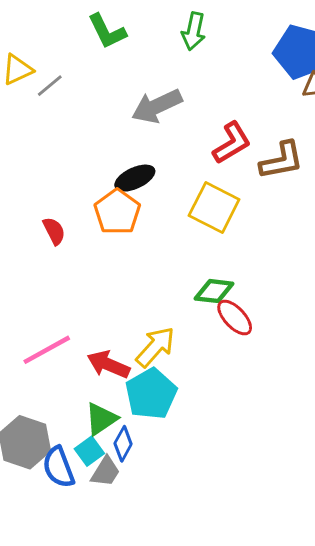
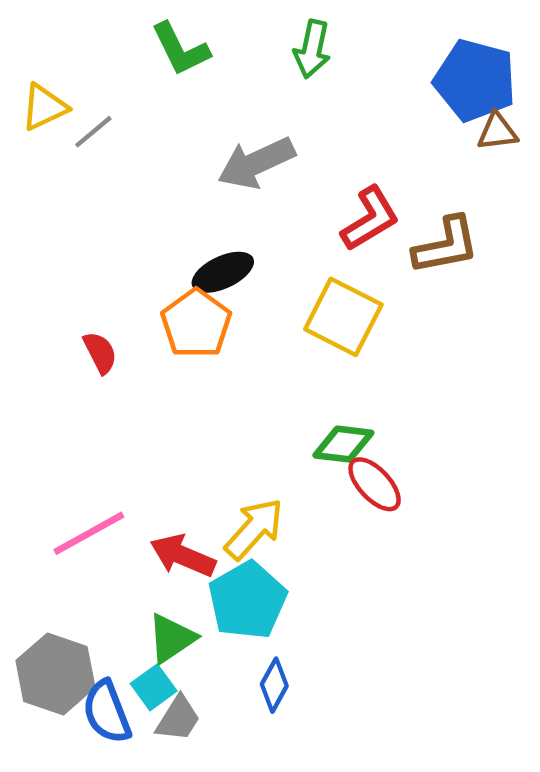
blue diamond: (123, 444) -> (274, 685), moved

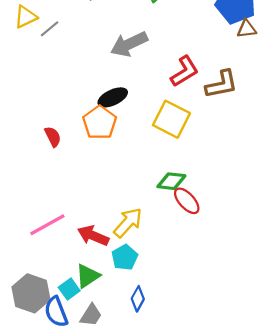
cyan pentagon: (247, 600) -> (125, 257), size x0.7
cyan square: (154, 687) -> (69, 289), moved

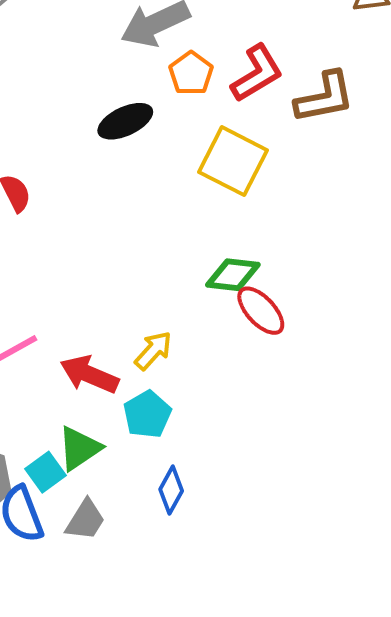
orange pentagon: (100, 122) -> (191, 73), moved, size x0.7
yellow arrow: (128, 223) -> (153, 351), size x0.7

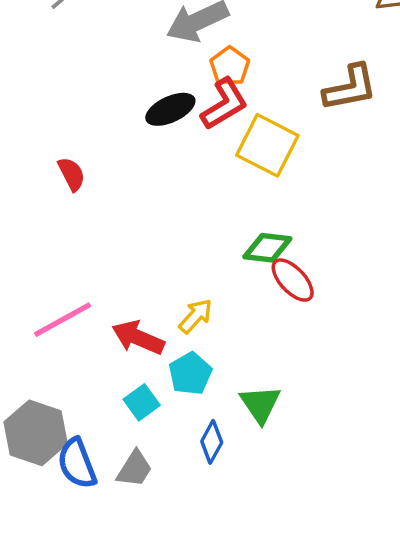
red L-shape: (257, 73) -> (224, 104), moved
green triangle: (79, 448) -> (260, 404), moved, turned -30
cyan square: (45, 472) -> (142, 402), moved

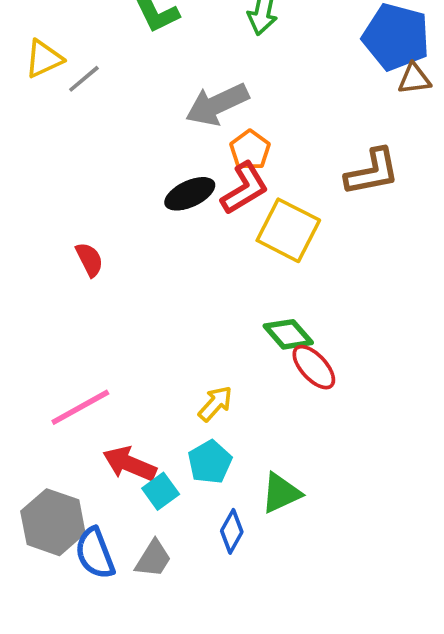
green diamond: (267, 248) -> (288, 334), turned 42
red arrow: (138, 338) -> (130, 464), moved
green triangle: (260, 404) -> (281, 493), turned 39

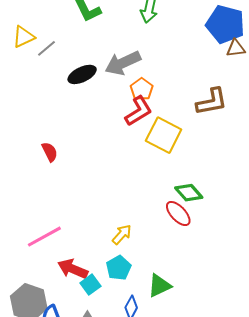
black ellipse: (190, 194) -> (82, 74), moved
green diamond: (288, 334) -> (189, 193), moved

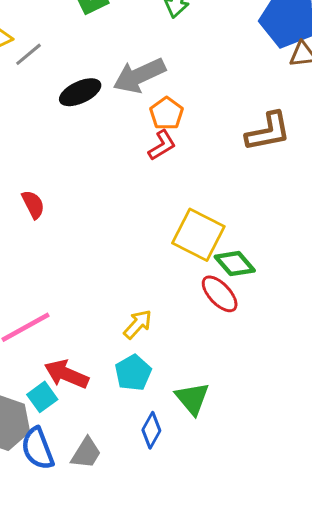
red L-shape: (139, 111) -> (162, 145), size x0.7
yellow square: (164, 135) -> (198, 235), moved
cyan square: (90, 285) -> (42, 397), moved
green triangle: (159, 286) -> (192, 398), turned -45

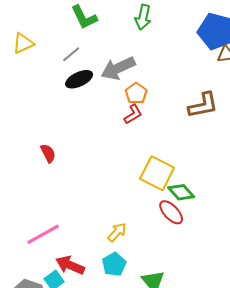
gray line: (29, 54) -> (71, 54), moved

